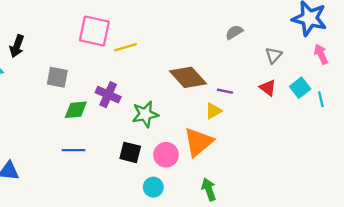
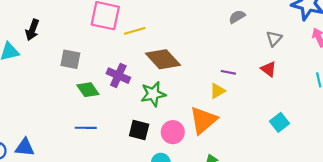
brown diamond: (188, 77) -> (163, 59), moved
cyan square: (300, 88) -> (279, 122), moved
green diamond: (76, 110) -> (88, 90), turned 60

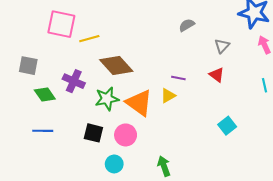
orange triangle: (203, 120) -> (139, 103), moved, turned -44

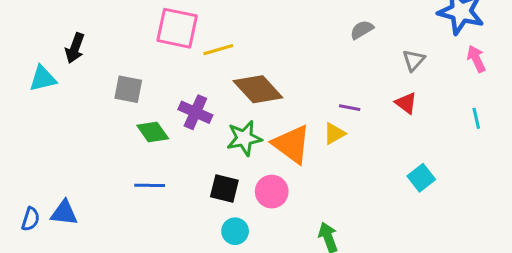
cyan circle: (114, 164) -> (235, 231), moved

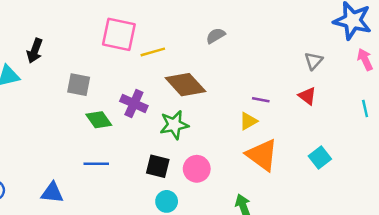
gray semicircle: (362, 30) -> (216, 36), moved
orange triangle: (292, 144) -> (262, 155), moved
blue triangle: (64, 213) -> (52, 193), moved

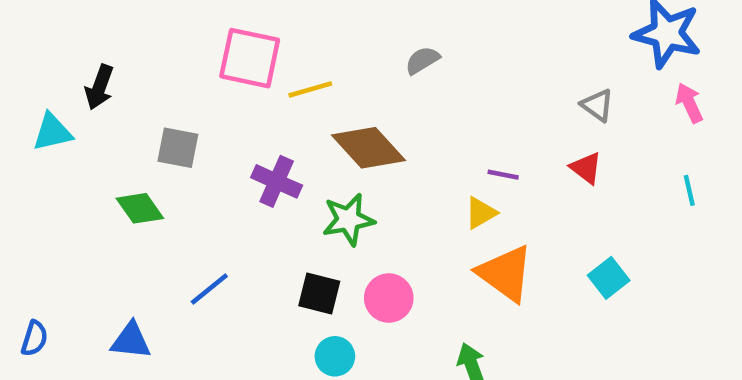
gray triangle: (314, 61) -> (597, 105), turned -36
green diamond: (99, 120) -> (140, 208), moved
blue line: (96, 164) -> (209, 289), turned -40

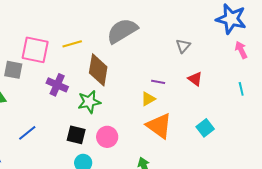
pink square: (250, 58) -> (35, 50), moved
gray semicircle: (422, 60) -> (122, 31), size x2.0
gray triangle: (597, 105) -> (183, 46), moved, turned 35
brown diamond: (369, 148) -> (98, 70), turned 52

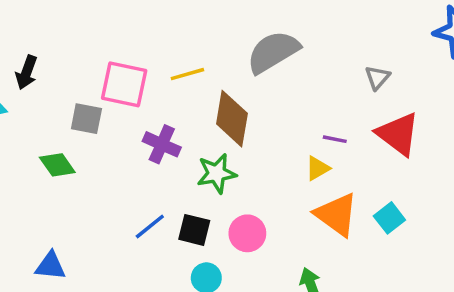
red triangle: (195, 79) -> (398, 134), size x1.8
cyan square: (205, 128) -> (389, 218), moved
blue line: (27, 133) -> (150, 226), moved

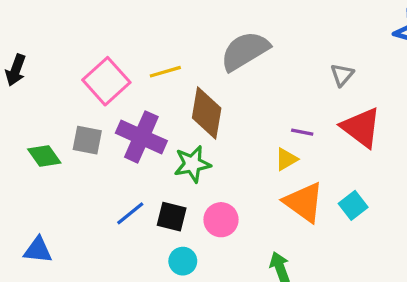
pink square: (124, 84) -> (106, 81), turned 36
gray square: (86, 119) -> (87, 140), moved
purple cross: (162, 144) -> (141, 137), size x1.4

